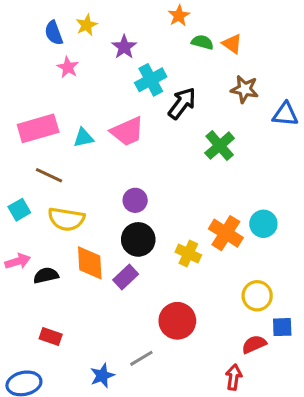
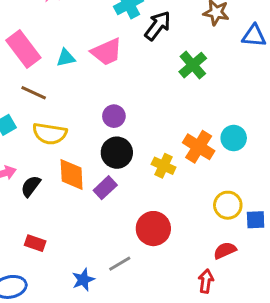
pink rectangle: (38, 128) -> (23, 49), turned 69
black semicircle: (46, 275) -> (31, 186), turned -40
blue square: (282, 327) -> (256, 220), moved

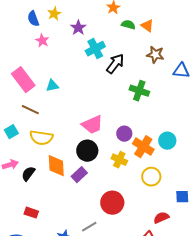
pink trapezoid: (107, 52) -> (92, 125), moved
green cross: (193, 65) -> (139, 91), turned -30
purple circle: (114, 116) -> (124, 134), moved
yellow circle: (228, 205) -> (151, 177), moved

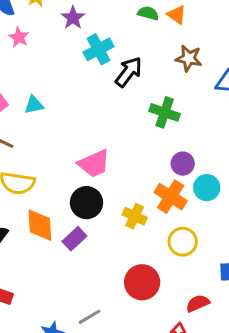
purple circle: (124, 134) -> (183, 164), moved
red circle: (112, 203) -> (142, 282), moved

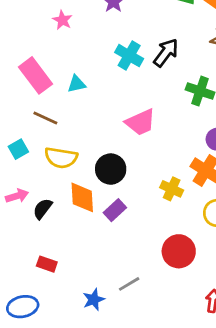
cyan cross: (99, 49) -> (129, 56), moved, turned -32
pink trapezoid: (94, 164) -> (140, 122), moved
black circle: (86, 203) -> (111, 169), moved

